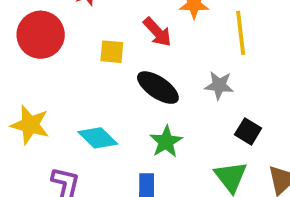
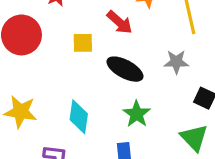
cyan diamond: (98, 138) -> (79, 117), turned 60

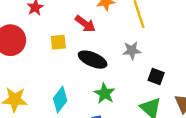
cyan diamond: (79, 117) -> (60, 99), turned 35

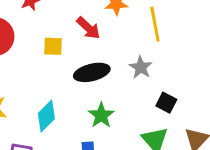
gray star: (132, 51) -> (141, 67), turned 30
black ellipse: (93, 60) -> (92, 72), turned -44

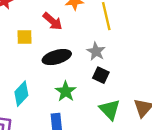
black square: (166, 103) -> (101, 75), moved

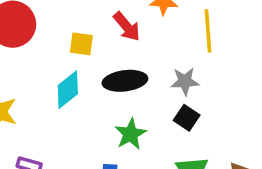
gray star: (96, 51) -> (185, 81), turned 30
cyan diamond: (21, 94) -> (68, 90), moved

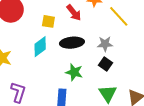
yellow line: (208, 31) -> (119, 16), turned -40
green star: (131, 134) -> (74, 72), turned -30

